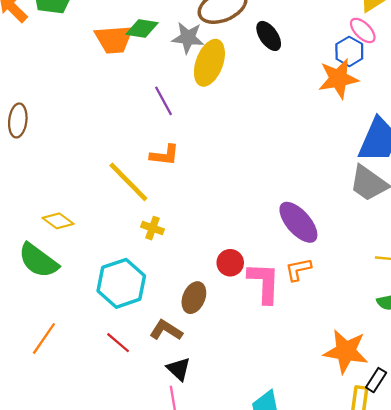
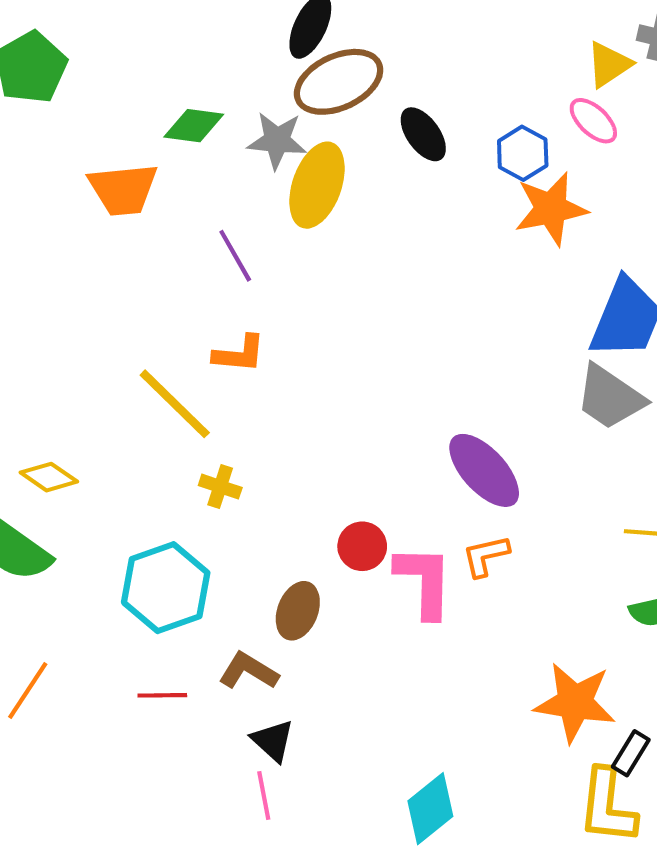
orange trapezoid: (114, 39) -> (123, 189), moved
blue hexagon: (349, 51) -> (523, 153), moved
red line: (118, 343) -> (162, 695), turned -40

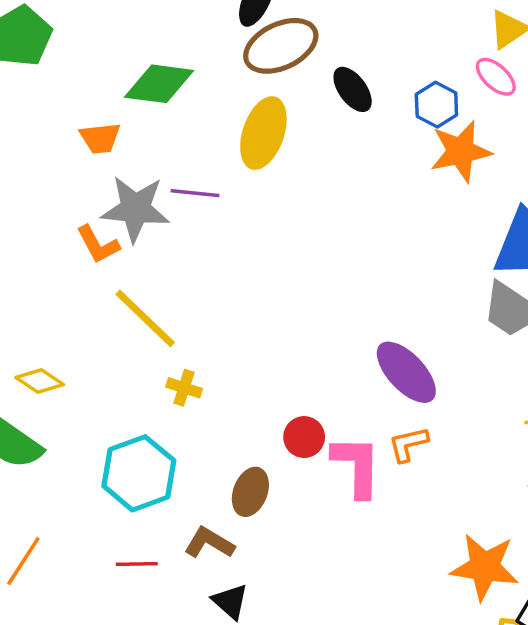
green diamond: (194, 126) -> (159, 84), size x1.4
gray star: (277, 140) -> (135, 209), moved, size x1.4
orange trapezoid: (123, 189) -> (100, 138), size x0.7
purple line: (235, 256) -> (195, 193), turned -54
orange L-shape: (239, 354) -> (98, 244), moved, turned 57

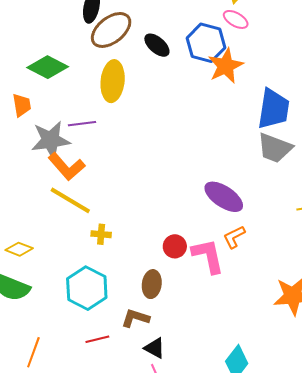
green diamond: (159, 84) -> (48, 67), turned 33
blue hexagon: (436, 105) -> (206, 43), size x1.5
orange trapezoid: (100, 138) -> (22, 105), turned -80
orange L-shape: (98, 244) -> (67, 167), moved, size x1.4

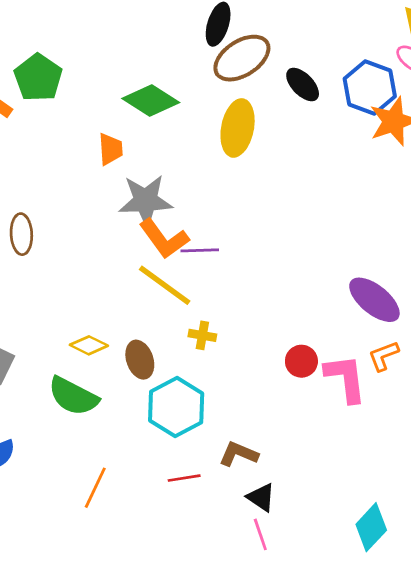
purple line: (82, 124) -> (200, 250), moved
brown ellipse: (152, 284) -> (140, 360), moved, turned -32

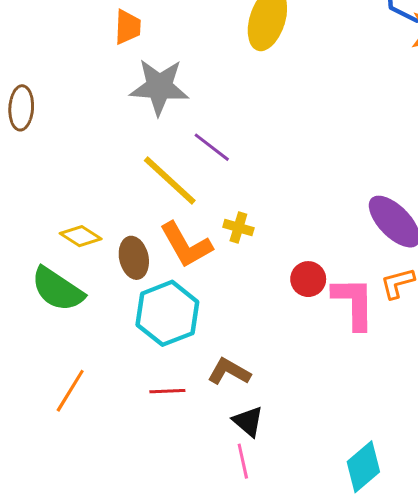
orange L-shape: (164, 239) -> (186, 245), moved
purple line: (200, 250) -> (212, 147), turned 33
yellow cross: (202, 335) -> (238, 227), moved

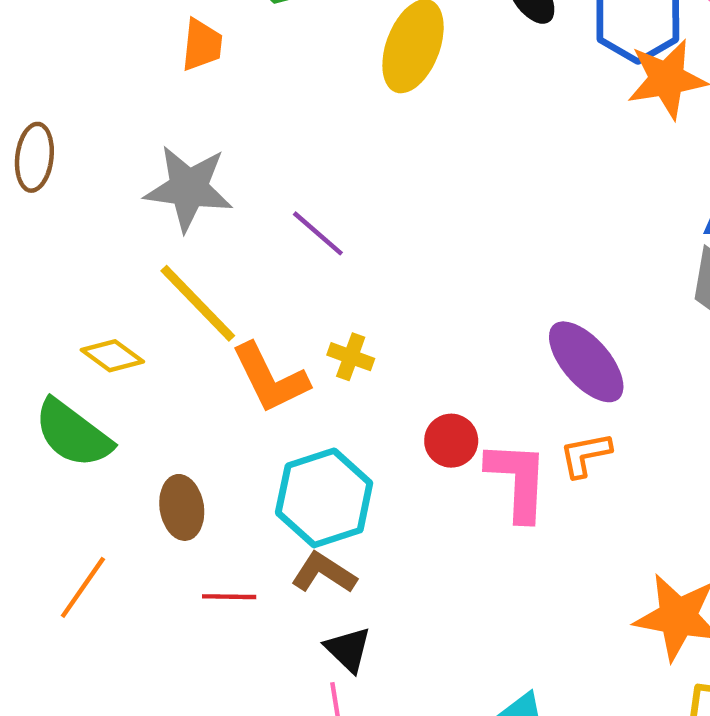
gray star: (159, 87) -> (189, 188), moved
yellow line: (170, 181) -> (198, 303), moved
brown ellipse: (134, 258) -> (182, 507), moved
cyan hexagon: (167, 313) -> (324, 498), moved

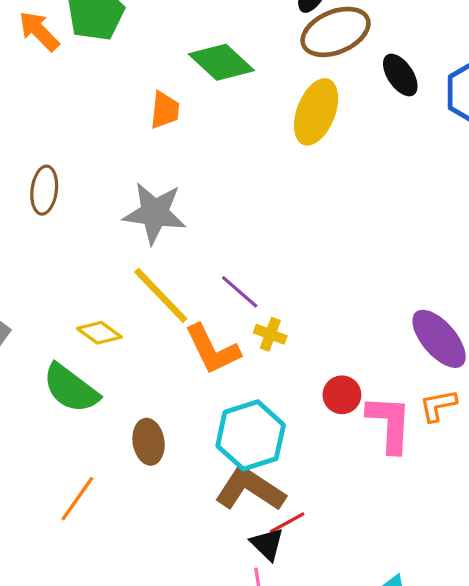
purple line: (318, 233) -> (240, 292), moved
brown L-shape: (324, 573) -> (250, 489), size x1.5
red line: (229, 597) -> (287, 523), moved, turned -30

